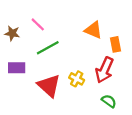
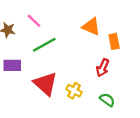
red arrow: (104, 70) -> (103, 68), size x0.7
yellow cross: (77, 79) -> (74, 91), moved

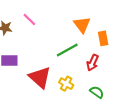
orange triangle: (91, 27) -> (82, 25), turned 30
green line: (44, 45) -> (67, 50), moved

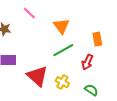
pink line: (29, 19) -> (29, 13), moved
orange triangle: (82, 25) -> (61, 26), moved

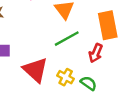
orange rectangle: (97, 39) -> (108, 25), size x1.6
green semicircle: (91, 90) -> (88, 83), moved

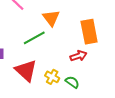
green line: (67, 39) -> (34, 38), moved
red arrow: (96, 53) -> (79, 56), turned -133

